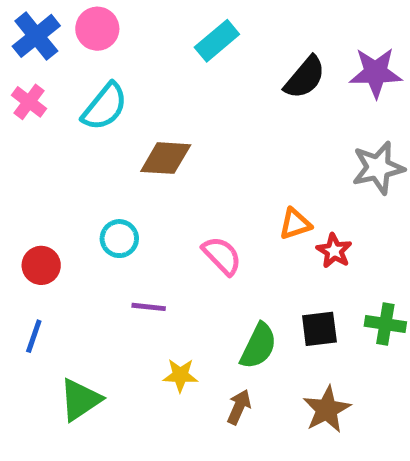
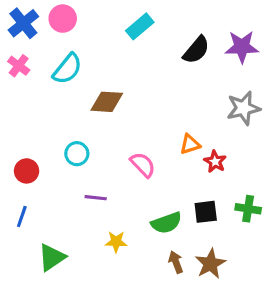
green semicircle: (258, 346) -> (166, 223), turned 44
brown arrow: (239, 407) -> (176, 262), moved, turned -45

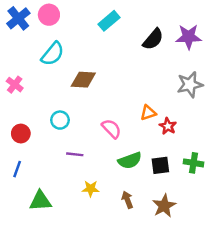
pink cross: (19, 66) -> (15, 85), moved
green semicircle: (166, 223) -> (130, 160), moved
green triangle: (52, 257) -> (40, 201), turned 30
brown arrow: (176, 262) -> (127, 200), moved

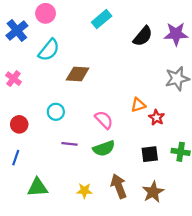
blue cross: (18, 18) -> (17, 31), moved
green semicircle: (130, 160) -> (104, 148), moved
yellow star: (91, 189) -> (84, 191), moved
brown arrow: (127, 200) -> (119, 186), size x1.5

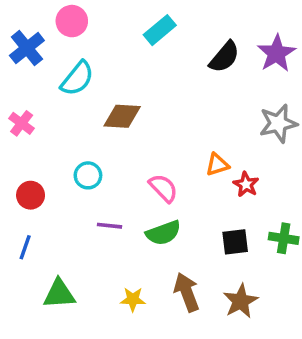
purple star: (176, 34) -> (276, 53), turned -30

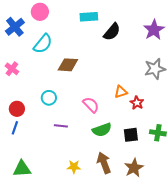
cyan rectangle: (160, 30) -> (89, 17), turned 36
black semicircle: (224, 57) -> (112, 32), moved
green semicircle: (163, 233) -> (102, 130), moved
blue line: (25, 247) -> (15, 128), moved
green triangle: (59, 294) -> (22, 169), moved

